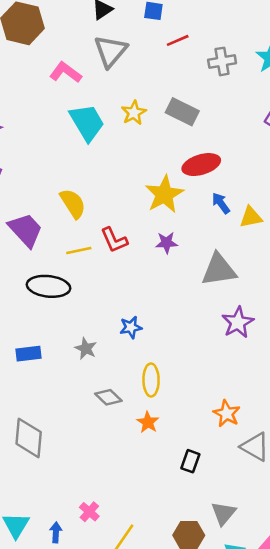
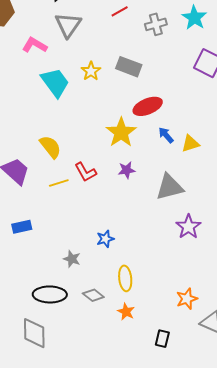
black ellipse: (48, 286) -> (50, 294), moved
blue rectangle: (29, 354) -> (22, 227), moved
orange star: (227, 414) -> (187, 299), turned 30

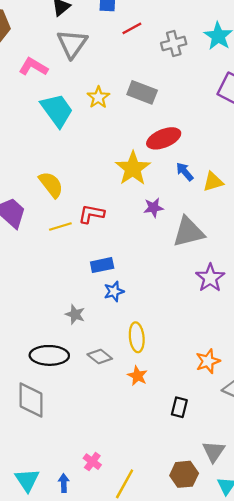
purple star: (127, 170) -> (154, 208), moved
red L-shape: (85, 172) -> (91, 214), turned 130
blue rectangle: (22, 227) -> (102, 265), moved

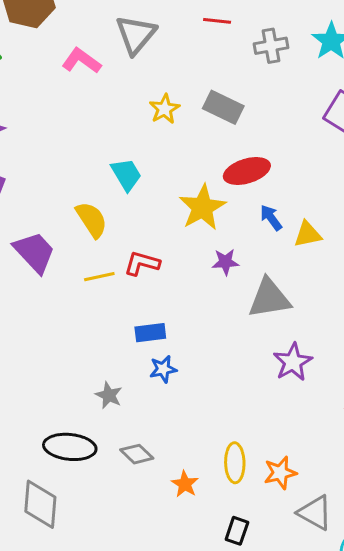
red line: (132, 28) -> (217, 21), turned 30
cyan trapezoid: (57, 110) -> (126, 174), moved, size x0.7
yellow ellipse: (137, 337) -> (235, 463), moved

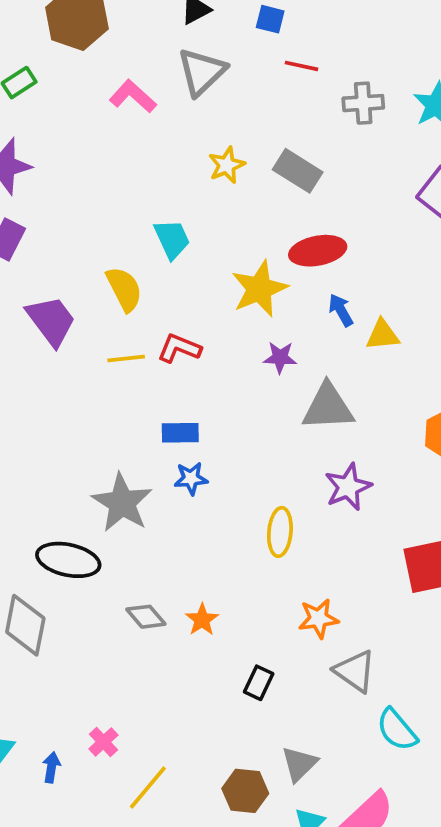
gray star: (109, 395) -> (122, 503), size x1.8
gray diamond: (137, 454) -> (146, 617), moved
yellow ellipse: (235, 463) -> (280, 532), moved

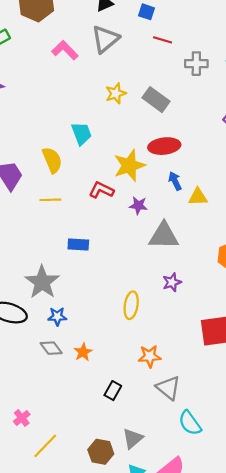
red L-shape: (179, 348) -> (101, 190), moved
blue star: (191, 478) -> (57, 316), moved
purple star: (348, 487) -> (172, 282), size x0.7

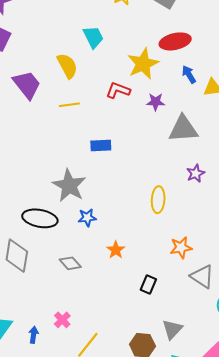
gray diamond: (51, 348) -> (70, 263), moved

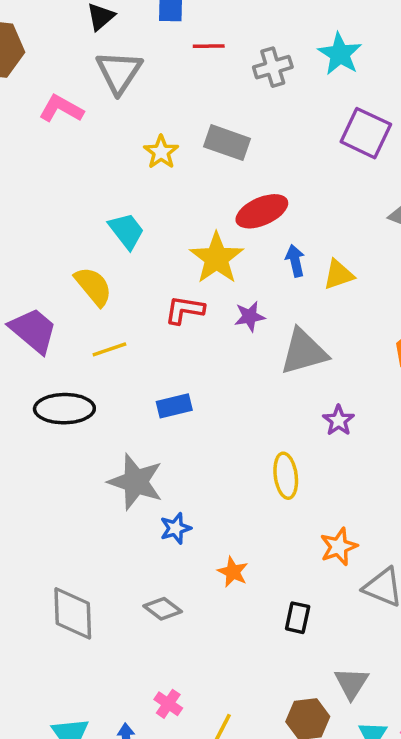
blue arrow: (189, 74) -> (295, 261), turned 30
black ellipse: (40, 218) -> (64, 409), moved

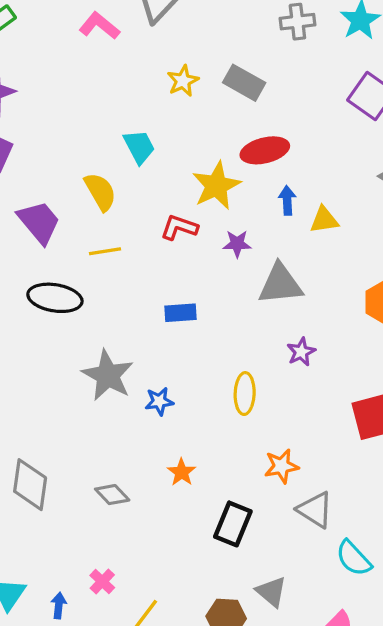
blue rectangle: (174, 406) -> (180, 313), moved
blue star: (176, 528) -> (159, 401), moved
black rectangle: (298, 618) -> (233, 524), size x1.5
gray triangle: (351, 683) -> (271, 592), turned -32

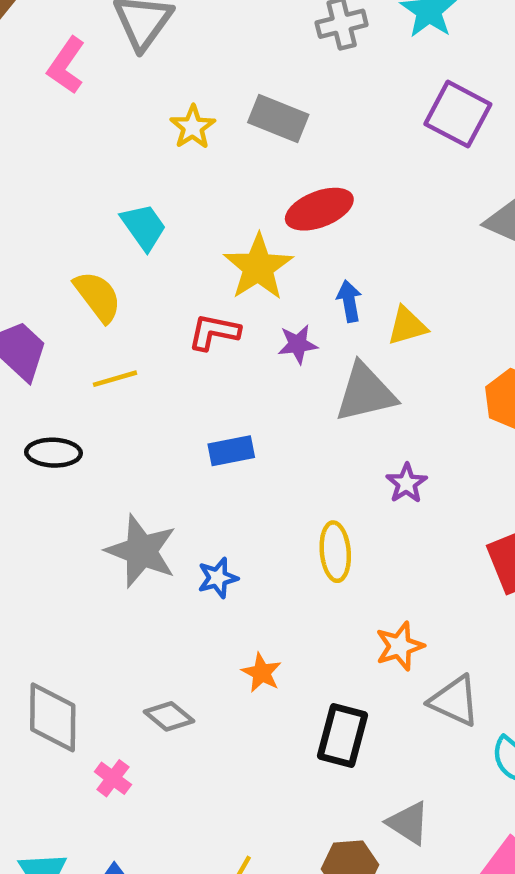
pink L-shape: (99, 26) -> (66, 65), turned -87
blue arrow: (287, 200) -> (349, 301), moved
yellow triangle: (324, 220) -> (407, 326), moved
black ellipse: (55, 298) -> (54, 453), size x0.7
pink cross: (102, 581) -> (113, 778), moved

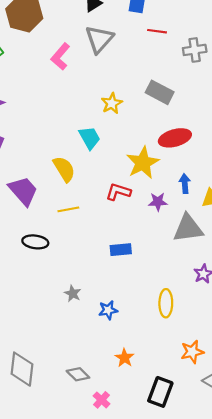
yellow star: (193, 127) -> (112, 103), moved
gray star: (141, 551) -> (73, 293), size x0.5
pink cross: (113, 778) -> (101, 400), moved

